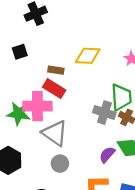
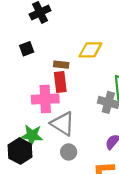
red rectangle: (54, 89) -> (60, 82), turned 54
green star: (19, 114) -> (32, 135), moved

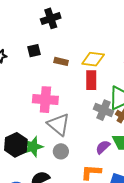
brown rectangle: (61, 65) -> (61, 61), moved
red rectangle: (60, 82) -> (91, 80), moved
green star: (32, 135) -> (33, 147), moved, turned -30

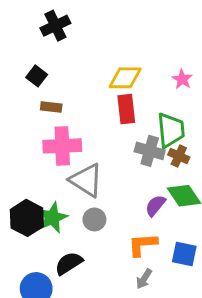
black square: (34, 51) -> (37, 76), turned -32
brown rectangle: (61, 61) -> (51, 107), moved

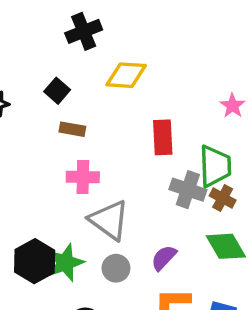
yellow diamond: (125, 78) -> (126, 75), moved
pink cross: (62, 146) -> (83, 177), size x0.7
purple semicircle: (155, 205) -> (164, 258), moved

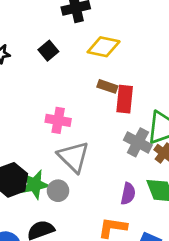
brown rectangle: (72, 129) -> (107, 86), moved
purple semicircle: (164, 258) -> (128, 194), moved, turned 140
gray circle: (116, 268) -> (58, 191), moved

